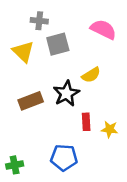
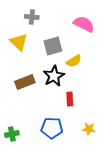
gray square: (58, 44) -> (53, 46), moved
yellow star: (110, 129) -> (89, 129), moved

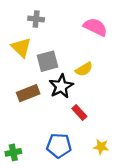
gray square: (53, 46) -> (47, 61), moved
red rectangle: (70, 99) -> (79, 113), turned -40

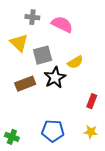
pink semicircle: (95, 27) -> (62, 24), moved
red rectangle: (79, 113) -> (92, 101), moved, turned 64
green cross: (13, 152) -> (12, 137), turned 32

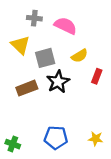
yellow semicircle: (75, 62) -> (80, 56), moved
red rectangle: (92, 101) -> (97, 76), moved

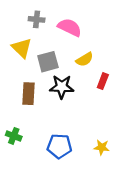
black star: (58, 82) -> (62, 87), turned 30
brown rectangle: (27, 88) -> (29, 94), turned -66
green cross: (13, 144) -> (14, 136), moved

